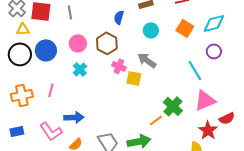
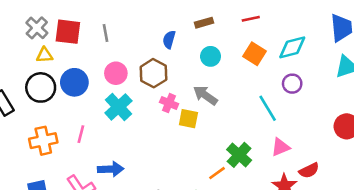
cyan cross: (80, 69) -> (118, 107), size x1.5
pink triangle: (205, 100) -> (281, 147), size x0.7

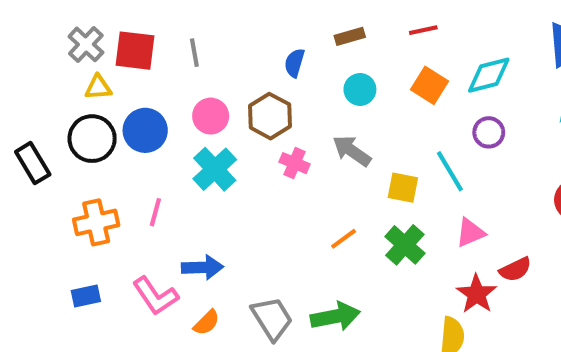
yellow square: (188, 119) -> (403, 188), moved
orange line: (217, 173) -> (344, 239), moved

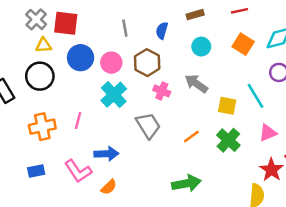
gray line: (194, 53) -> (125, 28), moved
blue circle: (145, 130) -> (81, 58), moved
gray trapezoid: (272, 318) -> (148, 125), moved

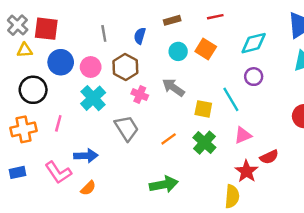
orange square: (243, 44) -> (206, 49), moved
black circle: (40, 76) -> (33, 90), moved

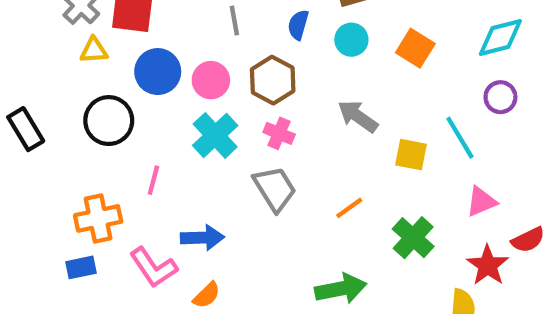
cyan circle: (178, 51) -> (351, 40), moved
pink cross: (140, 95) -> (279, 133), moved
orange cross: (24, 129) -> (98, 218), moved
green cross: (204, 143) -> (413, 238), moved

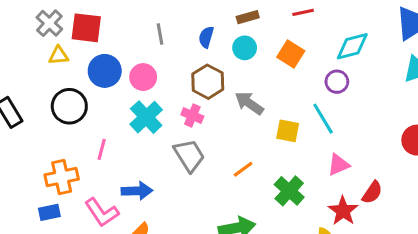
brown hexagon: (273, 80) -> (208, 82), moved
purple circle: (500, 97) -> (337, 82), moved
red semicircle: (528, 240) -> (372, 192), turned -30

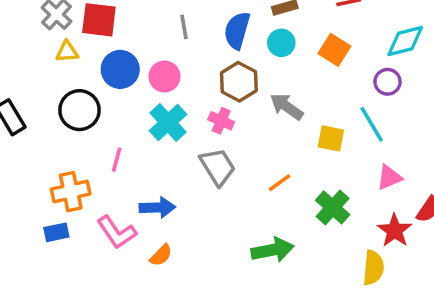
blue semicircle: (206, 37) -> (237, 30), size x1.5

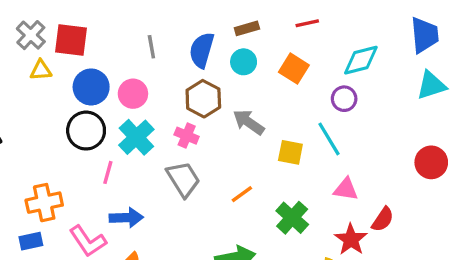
black circle: (79, 110) -> (86, 131), moved
pink line: (117, 160) -> (108, 172), moved
pink triangle: (389, 177) -> (346, 189), turned 32

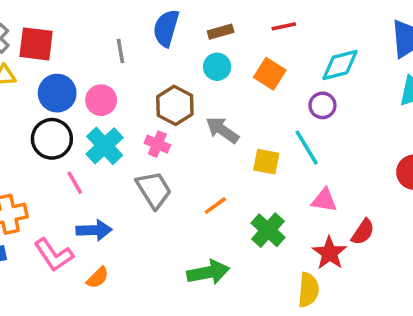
blue semicircle: (202, 50) -> (166, 28), moved
pink line: (108, 172) -> (75, 183), turned -45

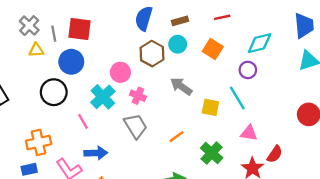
red square: (36, 44) -> (79, 29), moved
gray line: (120, 51) -> (54, 34), moved
pink circle: (101, 100) -> (120, 72), moved
brown hexagon: (175, 105) -> (152, 54), moved
black circle: (52, 139) -> (54, 92), moved

